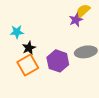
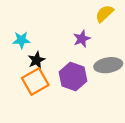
purple star: (76, 20) -> (82, 39), moved

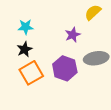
cyan star: (21, 40) -> (26, 27), moved
black star: (36, 60) -> (25, 49), moved

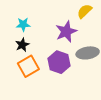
purple star: (73, 35) -> (66, 32), size x1.5

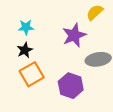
purple hexagon: (59, 62) -> (71, 86), moved

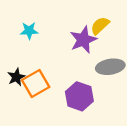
yellow semicircle: (95, 12) -> (100, 26), moved
black star: (25, 50) -> (16, 77), moved

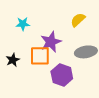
purple star: (83, 40) -> (51, 42), moved
orange square: (36, 83) -> (40, 56), moved, turned 30

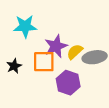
yellow semicircle: (78, 20) -> (75, 52), moved
cyan star: (23, 24) -> (25, 26), size x1.5

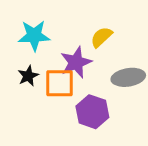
yellow semicircle: (75, 52) -> (101, 37), moved
black star: (14, 66) -> (28, 76), moved

